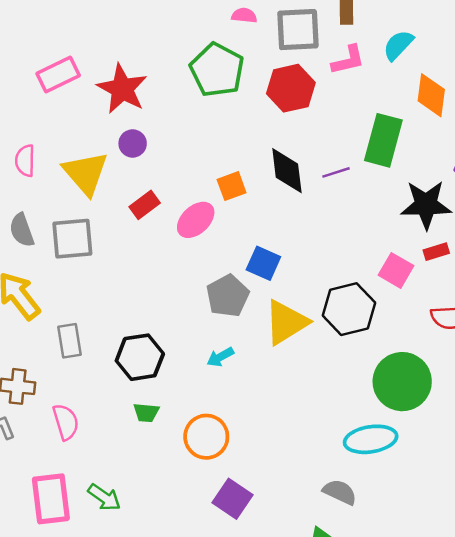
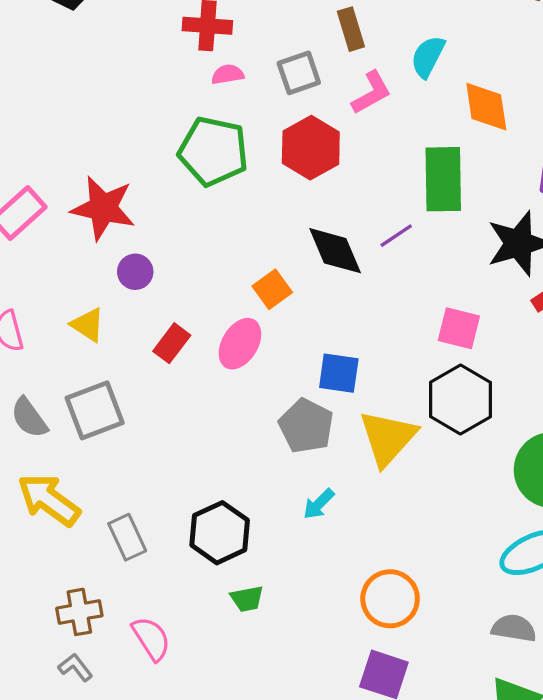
gray square: (298, 30) -> (299, 73), size x0.7
yellow triangle: (86, 173) -> (88, 325), size x0.6
pink square: (396, 270) -> (459, 328), moved
orange circle: (206, 437) -> (390, 599), moved

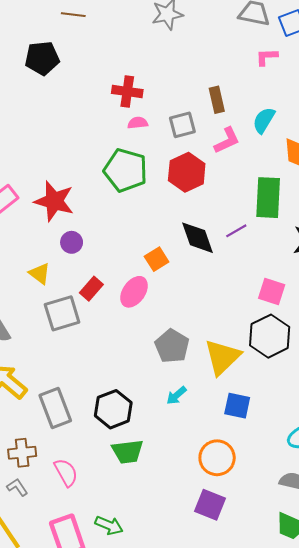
blue square: (339, 373) -> (237, 406), moved
gray square: (95, 410) -> (62, 313), moved
gray rectangle: (127, 537) -> (55, 408), size x1.4
green trapezoid: (247, 599) -> (128, 452), size x1.5

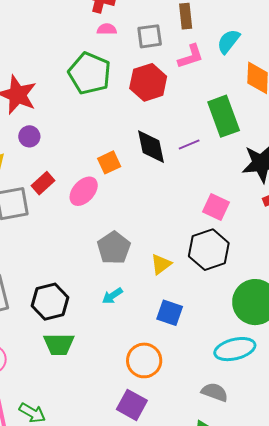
green rectangle: (268, 198) -> (224, 116), turned -30
yellow triangle: (222, 357) -> (161, 264), size x0.6

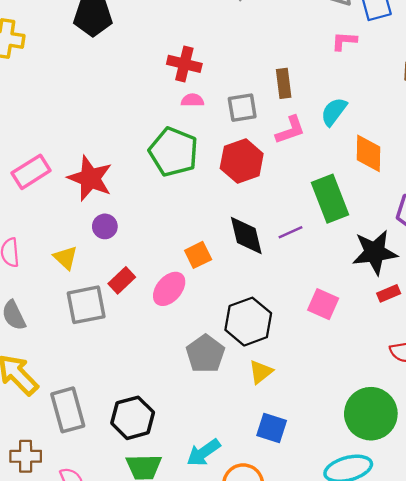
black hexagon: (209, 250) -> (248, 322), moved
cyan arrow: (112, 296) -> (203, 453), moved, size x1.4

